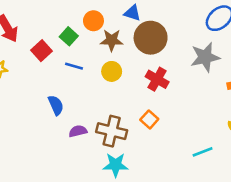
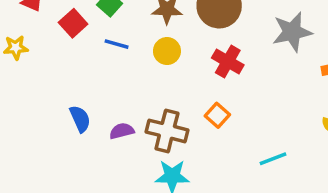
blue semicircle: (56, 105) -> (80, 119), moved
cyan line: (203, 152) -> (273, 159), moved

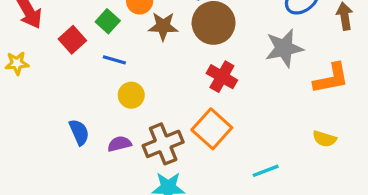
yellow circle: (167, 51) -> (131, 95), moved
orange square: (217, 115) -> (212, 129), size x1.6
brown cross: (167, 131) -> (163, 144), turned -36

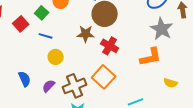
brown star: (163, 26) -> (86, 34), moved
gray star: (284, 48) -> (162, 29), moved, turned -30
orange L-shape: (331, 78) -> (151, 57), moved
purple semicircle: (119, 144) -> (49, 86), turned -32

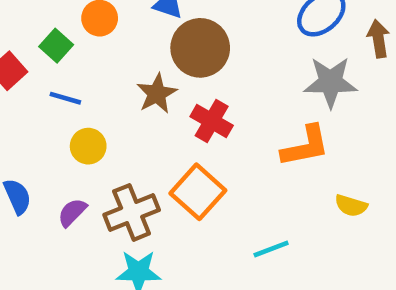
gray star: (162, 29) -> (330, 82), turned -30
brown star: (86, 34) -> (157, 94), turned -30

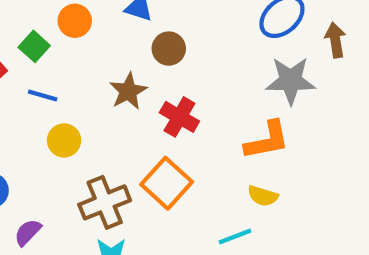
brown circle: (200, 48) -> (169, 49), size x0.6
yellow semicircle: (351, 206) -> (263, 196), moved
purple semicircle: (72, 212) -> (28, 232), moved

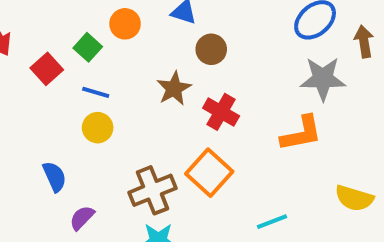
yellow circle: (64, 140) -> (98, 128), moved
yellow semicircle: (263, 196) -> (354, 198), moved, size x1.4

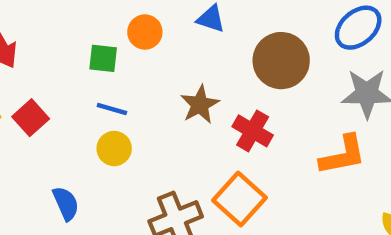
green square: (88, 47) -> (103, 58), turned -36
brown circle: (211, 49) -> (281, 61), moved, size x1.6
red square: (47, 69) -> (31, 118), moved

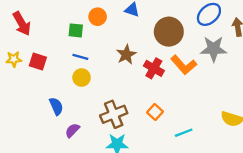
red square: (31, 118) -> (38, 61), turned -30
orange L-shape: (343, 155) -> (184, 65), moved, turned 60
orange square: (239, 199) -> (155, 112), moved, size x0.6

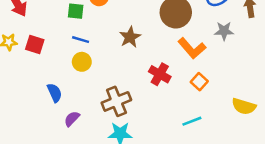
gray star: (214, 49) -> (224, 31), size x0.7
red cross: (154, 68) -> (160, 74), moved
orange square: (155, 112) -> (199, 82), moved

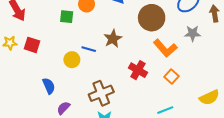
blue line: (81, 40) -> (89, 49), moved
yellow semicircle: (244, 106) -> (209, 97), turned -42

